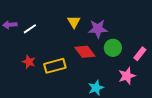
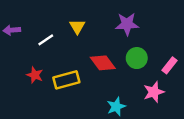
yellow triangle: (74, 22) -> (77, 27), moved
white line: (30, 29) -> (46, 40), moved
purple star: (98, 29) -> (127, 24), moved

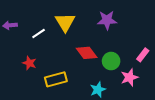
yellow triangle: (77, 27) -> (65, 22), size x1.5
green circle: (137, 58) -> (111, 61), moved
yellow rectangle: (66, 80) -> (56, 79), moved

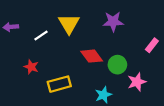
pink rectangle: (143, 55) -> (152, 45), moved

